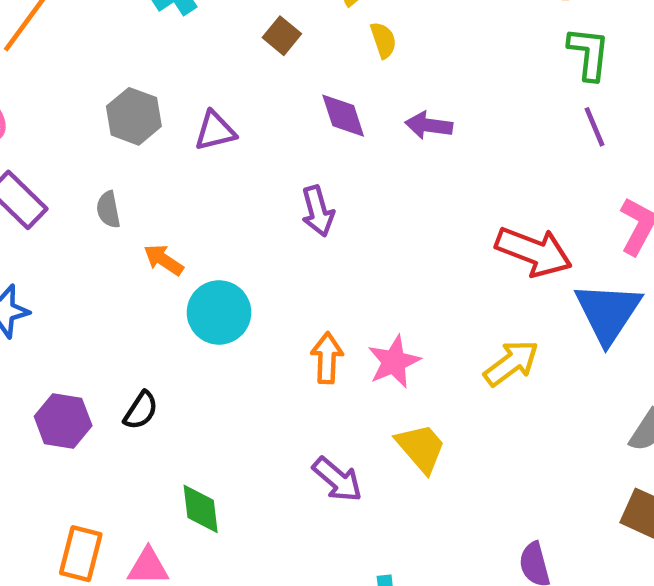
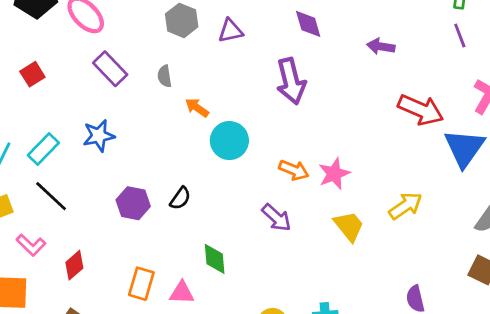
purple arrow: (429, 125) -> (381, 46), moved
purple arrow: (318, 211) -> (291, 81), size x1.5
orange arrow: (327, 358) -> (294, 170), turned 108
yellow arrow: (511, 363) -> (406, 206), moved
purple arrow: (337, 479) -> (276, 218), moved

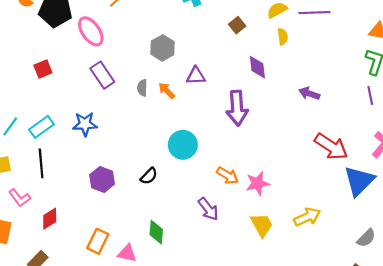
purple triangle: (230, 31) -> (196, 76), moved
orange arrow: (197, 108) -> (167, 91), moved
black line: (51, 196) -> (41, 163), turned 32
black semicircle: (180, 198) -> (149, 176), moved

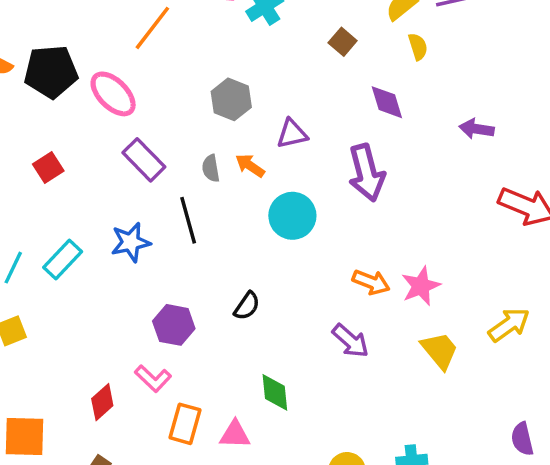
cyan circle: (183, 145) -> (292, 216), moved
black line: (41, 163) -> (188, 220), moved
pink L-shape: (20, 198) -> (153, 379), moved

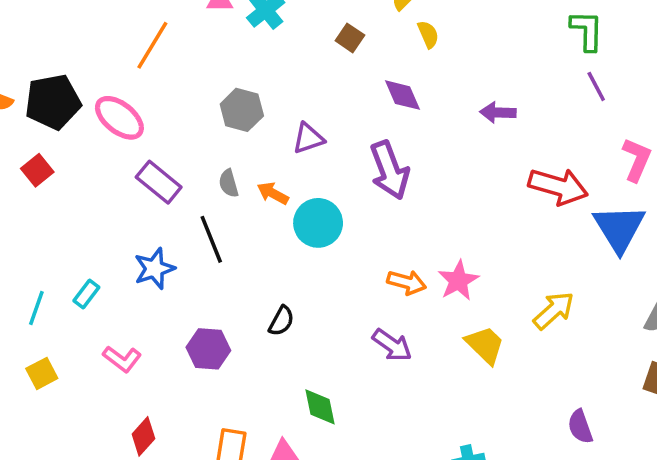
orange arrow: (250, 166) -> (273, 193), moved
red square: (48, 167) -> (37, 170), moved
cyan rectangle: (63, 259) -> (86, 294), size x0.7
pink L-shape: (153, 379) -> (122, 359), moved

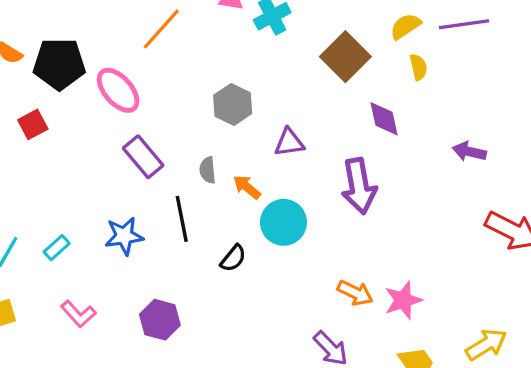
brown square: (350, 38) -> (345, 57), size x1.8
black semicircle: (281, 321) -> (233, 258), moved

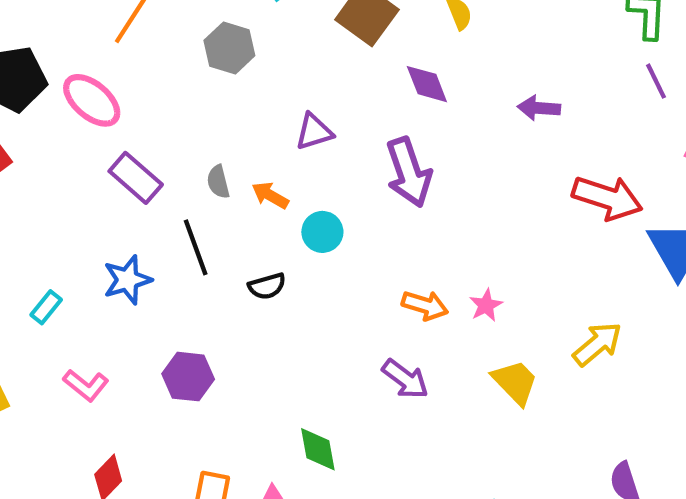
gray hexagon: (233, 104) -> (229, 48), moved
cyan circle: (284, 222) -> (322, 232), size x0.7
black semicircle: (233, 258) -> (267, 286), turned 44
pink star: (403, 300) -> (486, 305), size x0.7

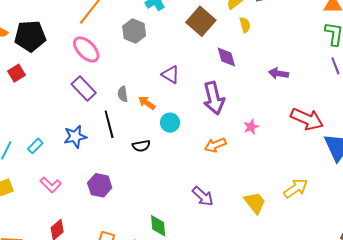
pink ellipse: (92, 100) -> (86, 49), moved
purple triangle: (314, 132) -> (171, 75), turned 42
orange arrow: (425, 305) -> (215, 145), moved, turned 135
pink star: (486, 305) -> (251, 127), moved

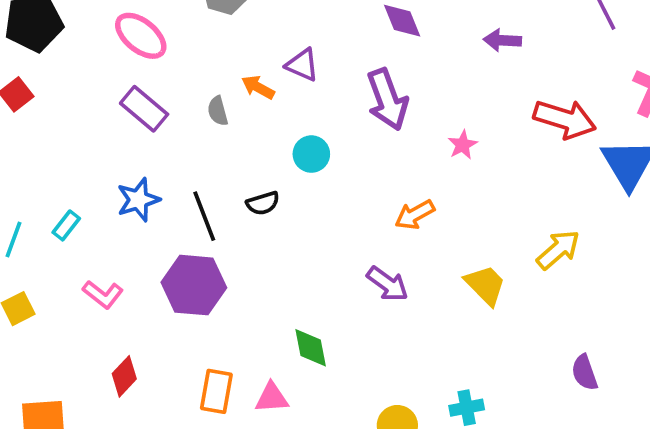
orange arrow: (147, 103) -> (258, 87), moved
black line: (109, 124) -> (204, 216), moved
orange arrow: (215, 145) -> (415, 215), moved
purple hexagon: (100, 185) -> (194, 285), size x1.4

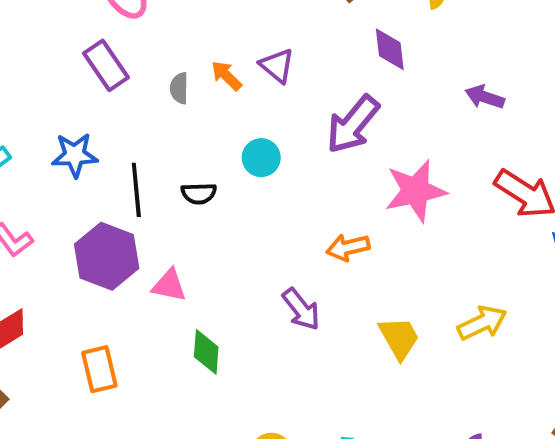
purple arrow: (387, 100) -> (353, 124), turned 44
pink star: (463, 145) -> (415, 191), size x2.0
orange rectangle: (216, 391) -> (99, 369), turned -39
pink triangle: (272, 398) -> (169, 285), moved

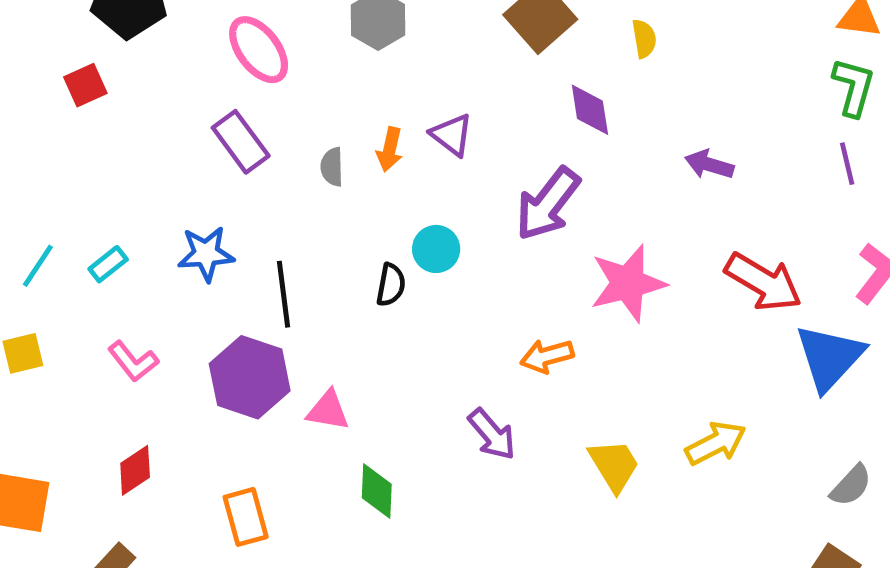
orange arrow: (226, 76) -> (390, 149), turned -120
black semicircle: (199, 193) -> (391, 285), moved, turned -76

